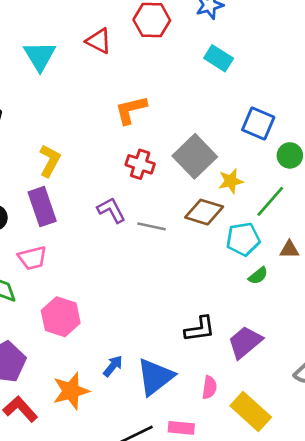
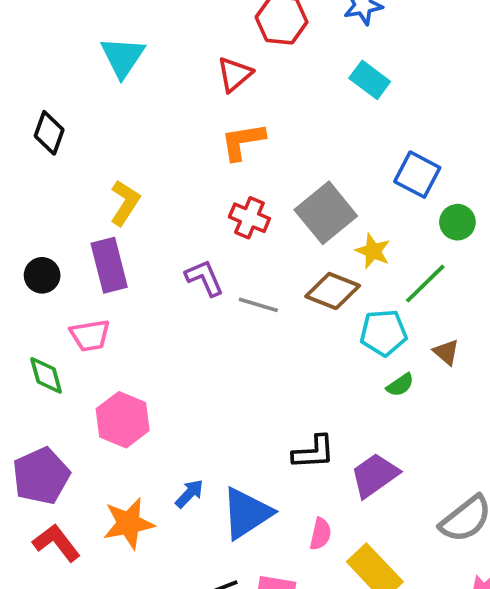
red triangle: (99, 41) -> (235, 74), moved, turned 48
yellow star: (231, 181) -> (373, 251), turned 30
brown triangle: (289, 249) -> (446, 352), turned 36

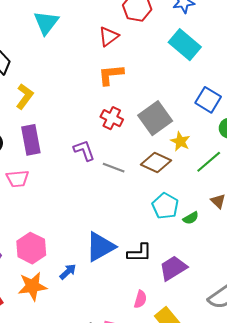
cyan rectangle: (370, 80) -> (185, 45), size x1.4
yellow L-shape: (125, 203) -> (25, 96), moved
cyan pentagon: (383, 333) -> (165, 206), moved, turned 30
pink hexagon: (123, 420) -> (31, 248), moved
blue triangle: (247, 513) -> (100, 247), moved

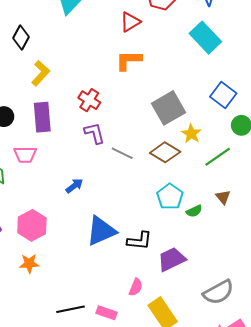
red cross: (112, 118) -> (89, 100), moved
blue arrow: (68, 272) -> (74, 186), moved
orange star: (32, 286) -> (29, 263), size x0.7

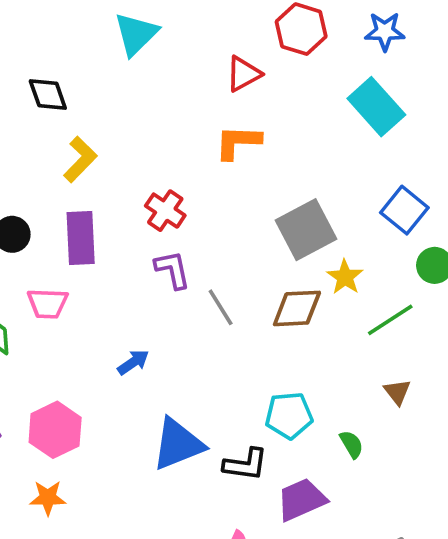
black diamond: (21, 37) -> (48, 94), turned -50
brown diamond: (165, 152) -> (297, 308), turned -36
gray line: (122, 153) -> (221, 307), turned 30
cyan pentagon: (170, 197) -> (289, 415), moved, turned 30
green semicircle: (194, 211) -> (351, 444), moved, turned -98

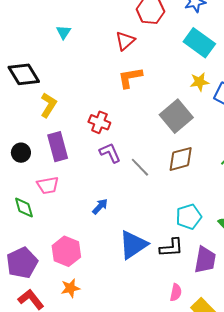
cyan triangle: (136, 34) -> (64, 32), size x0.6
black diamond: (48, 94) -> (24, 74), size x1.4
yellow star: (345, 277) -> (199, 82), moved, turned -30
purple trapezoid: (301, 500) -> (205, 260), turned 136

